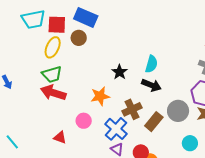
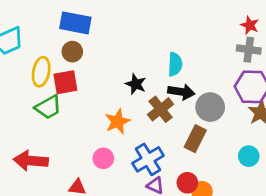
red square: (57, 25) -> (65, 82), moved
red arrow: (53, 93) -> (31, 161), moved
brown cross: (132, 109) -> (161, 109), moved
gray circle: (178, 111) -> (210, 107), moved
blue cross: (116, 129) -> (148, 159), turned 30

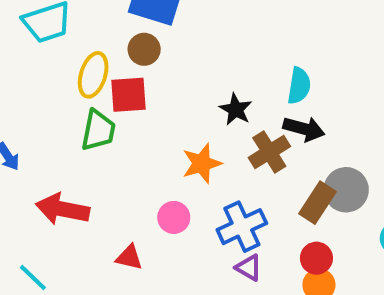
green trapezoid: (48, 107) -> (98, 130), turned -56
gray circle: (210, 107) -> (346, 190), moved
red circle: (187, 183) -> (316, 258), moved

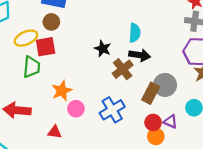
yellow ellipse: (93, 75) -> (26, 38), turned 55
orange star: (202, 163) -> (62, 91), moved
purple triangle: (249, 268) -> (170, 122), moved

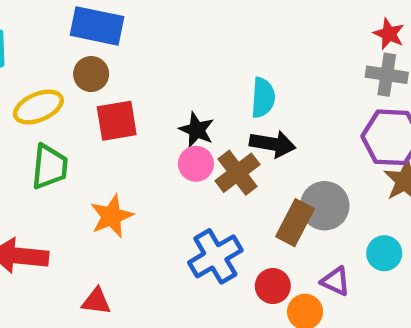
red square: (46, 47) -> (117, 121), moved
pink circle: (76, 109) -> (196, 164), moved
red circle: (153, 122) -> (273, 286), moved

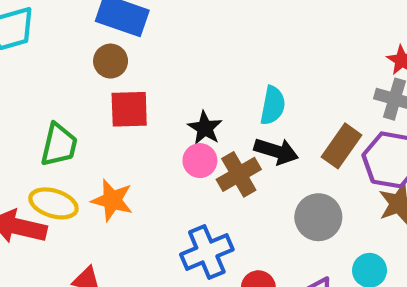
yellow ellipse: (38, 107) -> (53, 203), moved, turned 33
orange star: (112, 216) -> (112, 200), turned 30
brown rectangle: (295, 223) -> (341, 146), moved

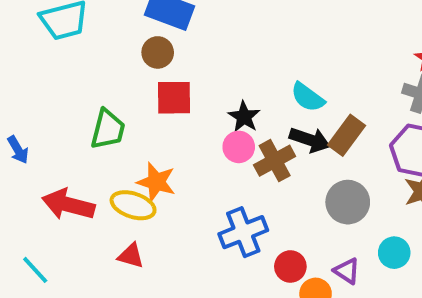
cyan semicircle: (273, 105) -> (308, 97), turned 114
brown rectangle: (341, 146) -> (346, 135), moved
yellow ellipse: (53, 203) -> (133, 205), moved

